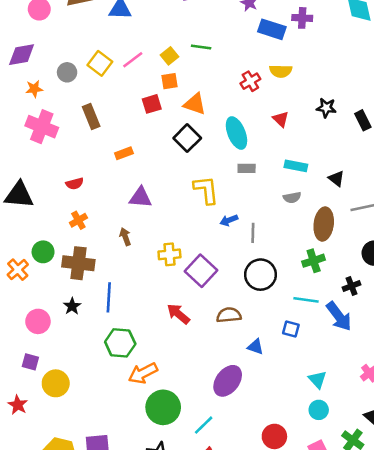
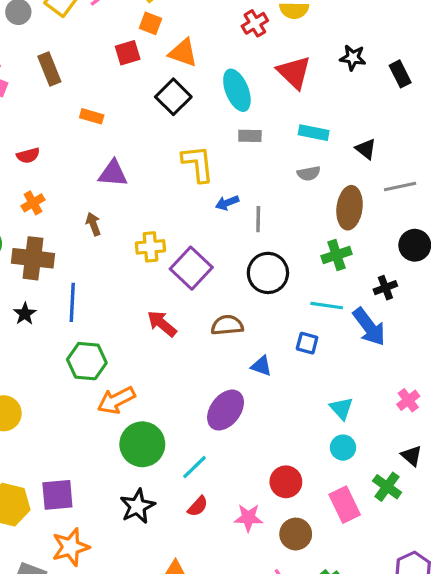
orange square: (169, 81) -> (150, 23), turned 30
red triangle: (281, 119) -> (294, 72), size x1.6
orange rectangle: (124, 153) -> (92, 116), turned 36

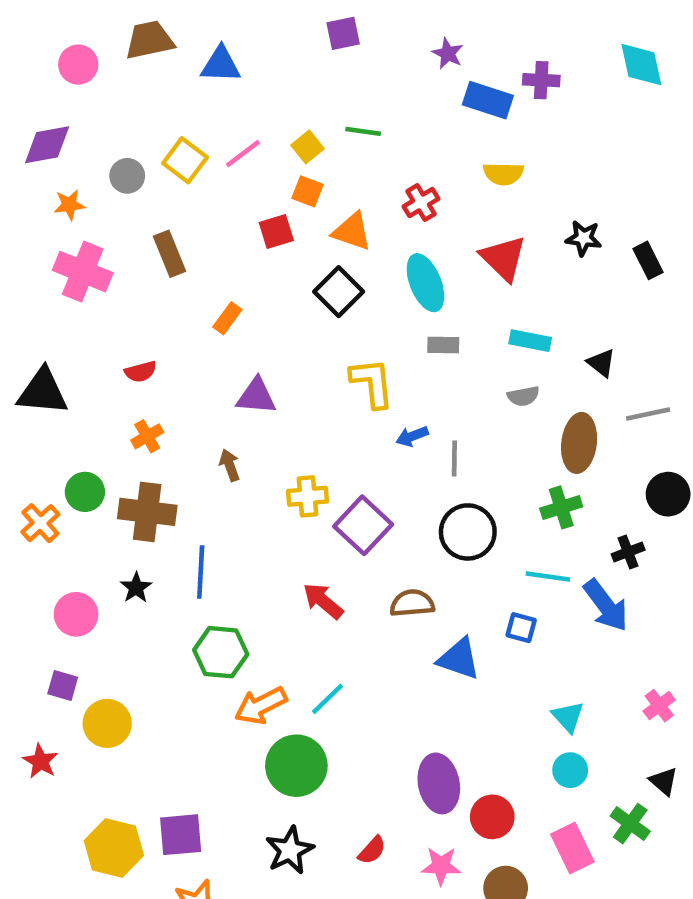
red cross: (255, 23) -> (421, 203), moved
orange rectangle: (92, 116) -> (227, 318), turned -70
blue triangle: (261, 366) -> (459, 659), size x1.5
purple ellipse: (226, 410) -> (439, 783), moved, turned -48
cyan line: (195, 467) -> (328, 699), moved

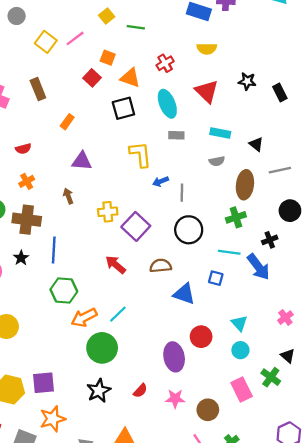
yellow square: (308, 147) -> (107, 16), moved
gray circle: (127, 176) -> (17, 16), moved
red square: (276, 231) -> (92, 78), turned -30
black square: (339, 292) -> (123, 108), turned 30
red circle: (492, 817) -> (201, 337), moved

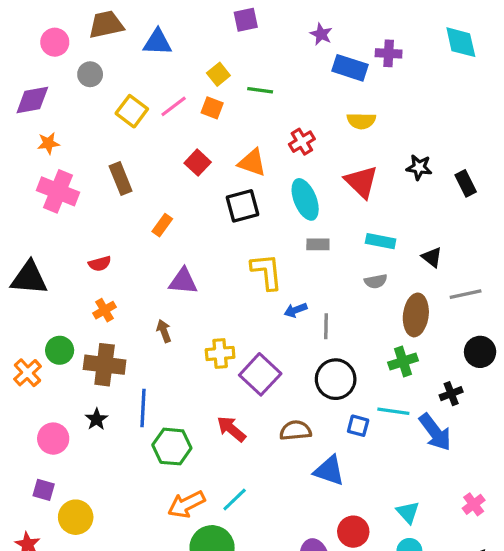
orange square: (108, 58) -> (212, 108), moved
blue square: (216, 278) -> (358, 426), moved
green hexagon: (64, 291) -> (172, 447), moved

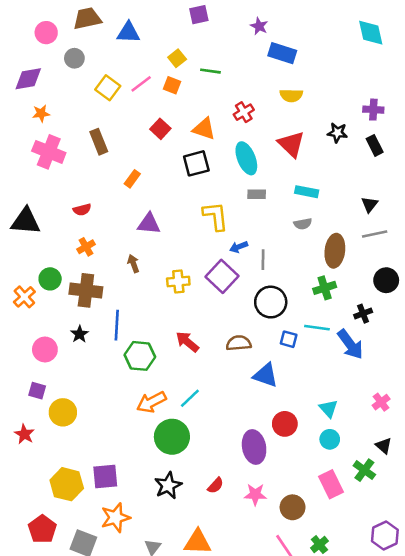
purple cross: (389, 53) -> (373, 110), moved
black triangle: (432, 257) -> (370, 205), moved, turned 30
purple square: (260, 374) -> (222, 276), moved

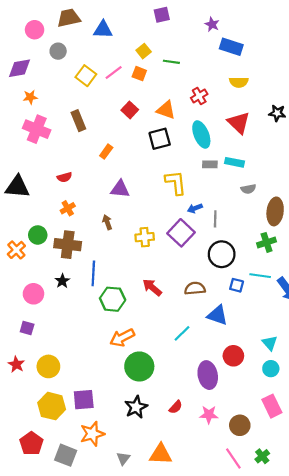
cyan rectangle: (307, 192) -> (234, 162), moved
cyan line: (190, 398) -> (182, 333), moved
yellow circle: (63, 412) -> (48, 366), moved

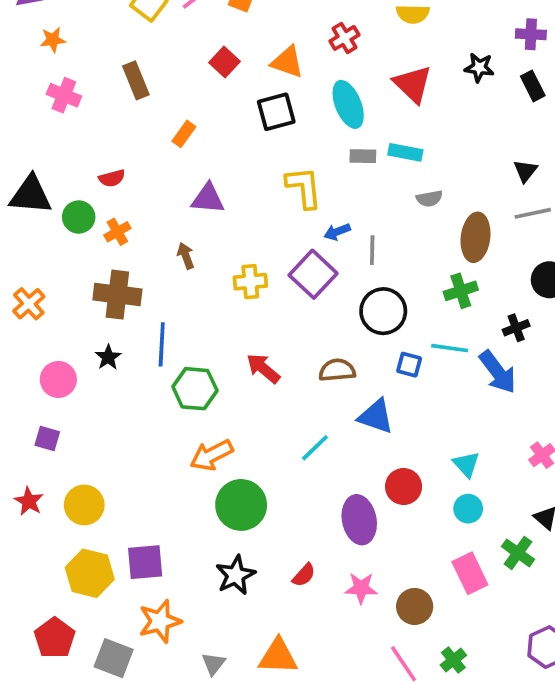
pink cross: (37, 129) -> (64, 95), size x0.7
green circle: (38, 235) -> (79, 217), moved

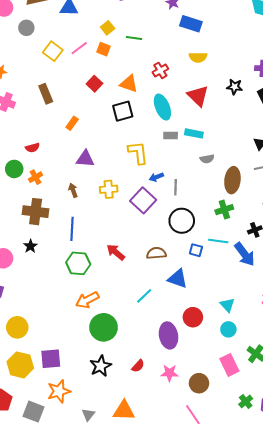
yellow cross: (250, 282) -> (109, 189), moved
blue line: (162, 344) -> (72, 229), moved
green cross: (453, 660) -> (246, 401), moved

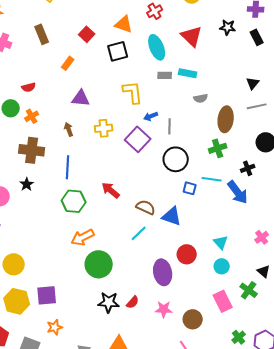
red square: (94, 84) -> (87, 34), moved
brown semicircle: (156, 253) -> (146, 207), moved, turned 30
black star: (100, 366) -> (109, 302), moved, turned 30
orange star: (59, 391) -> (55, 327), size x0.7

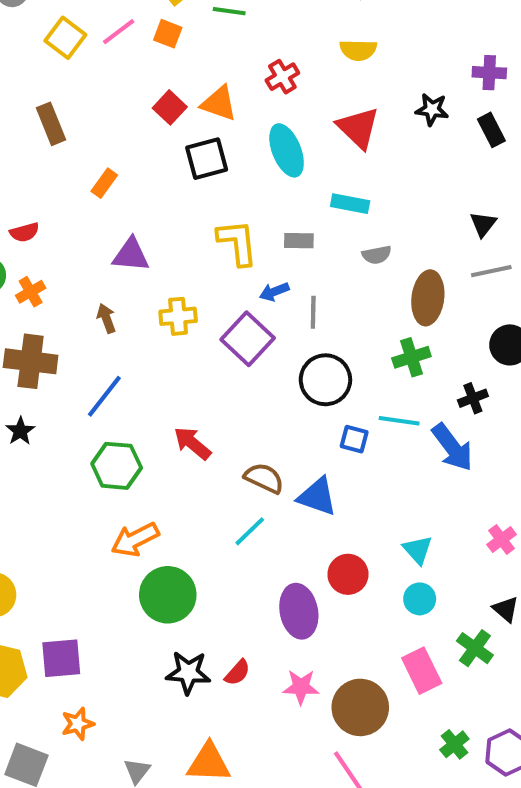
red square: (87, 34) -> (170, 107), moved
gray rectangle: (165, 75) -> (299, 241), moved
blue line: (68, 167) -> (104, 396), turned 35
brown circle: (193, 319) -> (360, 707), size x1.4

